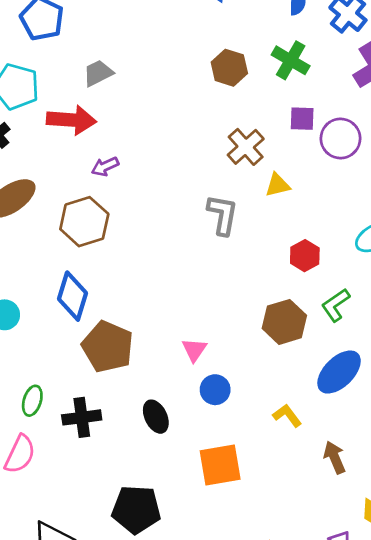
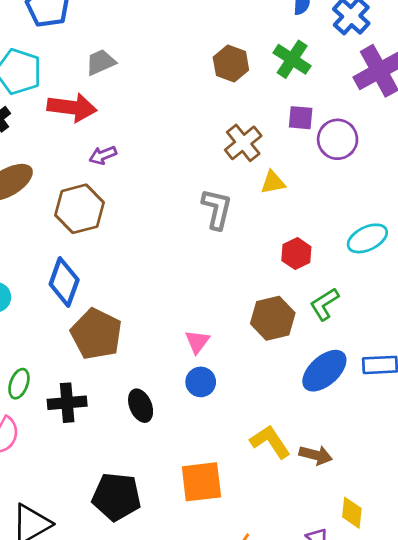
pink triangle: (194, 350) -> (197, 342), moved
yellow L-shape: (287, 415) -> (270, 442), moved, size x1.4
brown arrow: (335, 457) -> (316, 455), turned 124
orange square: (220, 465) -> (201, 482), moved

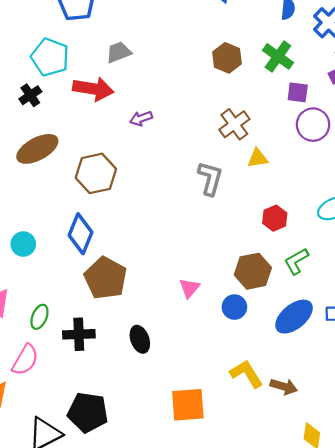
purple square: (301, 118) -> (298, 92), moved
purple arrow: (103, 155) -> (141, 118), moved
blue circle: (201, 382) -> (234, 307), moved
black pentagon: (116, 497) -> (88, 412), moved

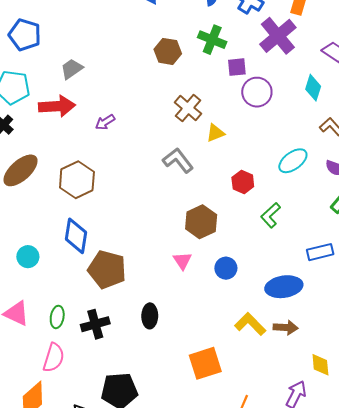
gray L-shape: (210, 178) -> (178, 160), turned -40
brown hexagon: (253, 271) -> (201, 222), moved
blue ellipse: (294, 317) -> (284, 287), moved, turned 44
black ellipse: (140, 339) -> (150, 316), turned 35

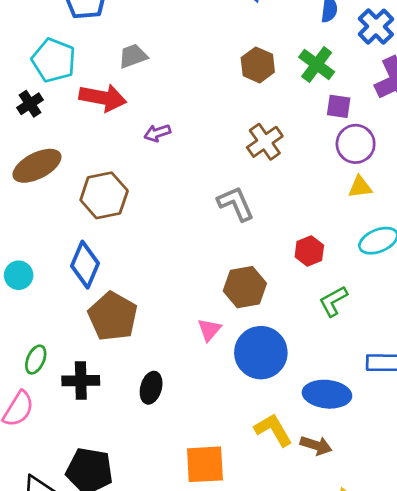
yellow triangle: (215, 133) -> (360, 187), moved
blue circle: (226, 268) -> (261, 353), size x1.8

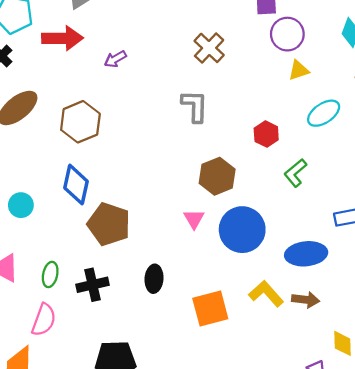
gray L-shape: (236, 204) -> (195, 106), turned 36
orange square: (205, 464) -> (210, 308), moved

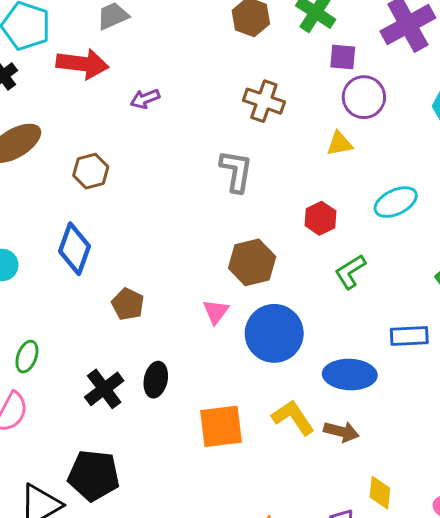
brown cross: (209, 48) -> (264, 101), turned -32
yellow triangle: (299, 70) -> (340, 144), moved
brown hexagon: (80, 122) -> (91, 171), size x0.7
brown pentagon: (109, 224) -> (128, 304), moved, size x0.6
black cross: (92, 285) -> (104, 389), moved, turned -32

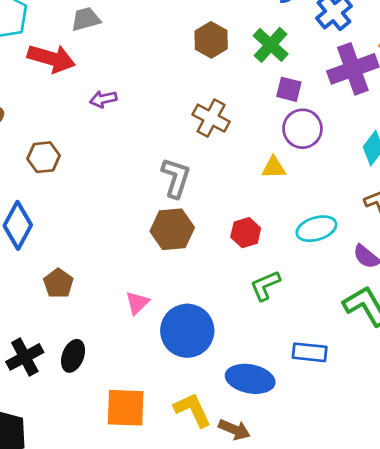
brown hexagon: (252, 262) -> (172, 229), moved

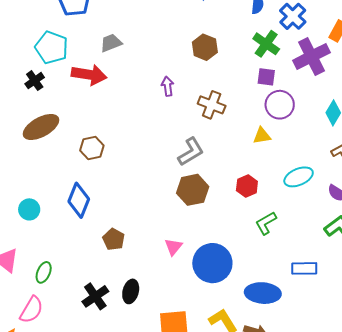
green cross: (271, 45) -> (266, 44), moved
purple arrow: (103, 99) -> (168, 86), moved, turned 102
gray L-shape: (176, 178) -> (191, 152), turned 48

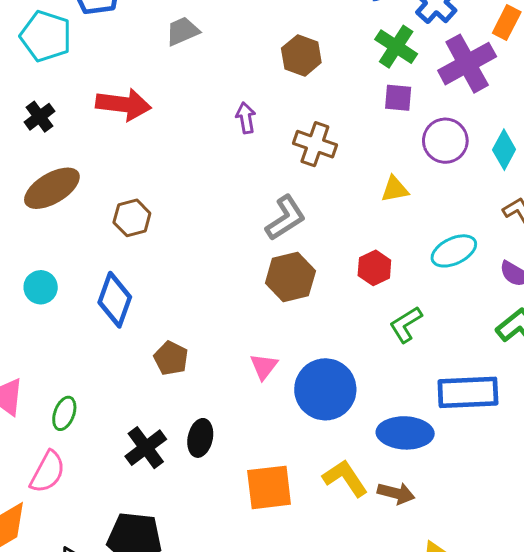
gray trapezoid: (111, 43) -> (182, 31), moved
cyan pentagon: (52, 47) -> (46, 36), moved
purple circle: (280, 105) -> (445, 141), moved
cyan circle: (29, 209) -> (41, 287), moved
blue rectangle: (304, 268) -> (468, 392), size x1.5

